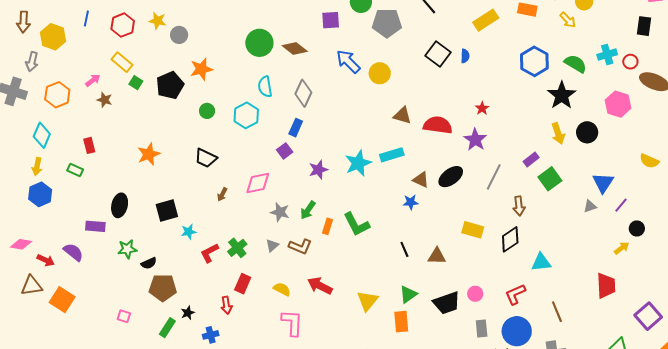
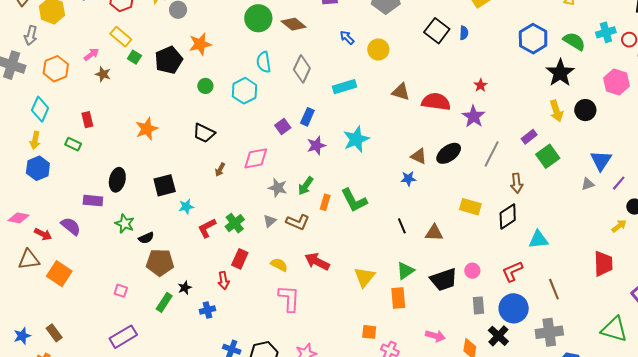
blue arrow: (348, 61) -> (347, 37), size x0.6
blue rectangle: (296, 128) -> (307, 117), moved
cyan rectangle: (392, 155) -> (345, 87), moved
green star: (127, 249) -> (125, 224), turned 30

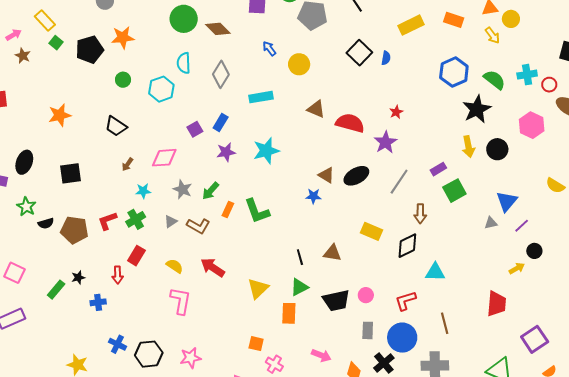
cyan star: (186, 207) -> (143, 191), moved
black line: (402, 226) -> (300, 257), moved
brown pentagon: (160, 262) -> (74, 230), moved
pink square: (121, 291) -> (14, 273), size x1.5

